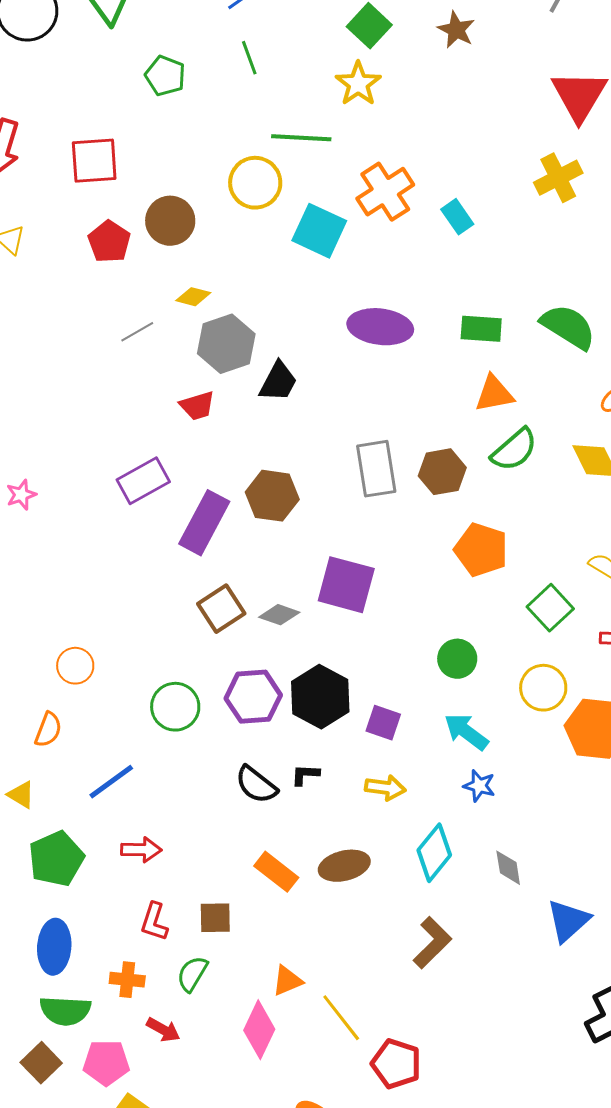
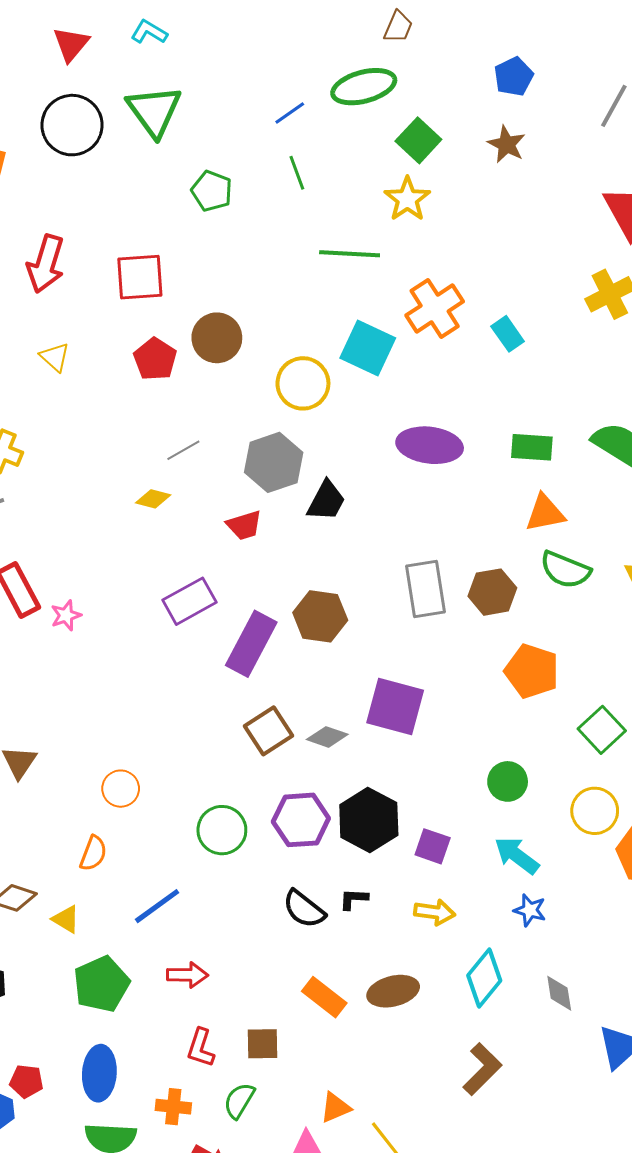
yellow circle: (255, 183) -> (303, 383), moved
yellow diamond: (193, 297) -> (153, 499), moved
green semicircle: (514, 450) -> (565, 570), turned 63

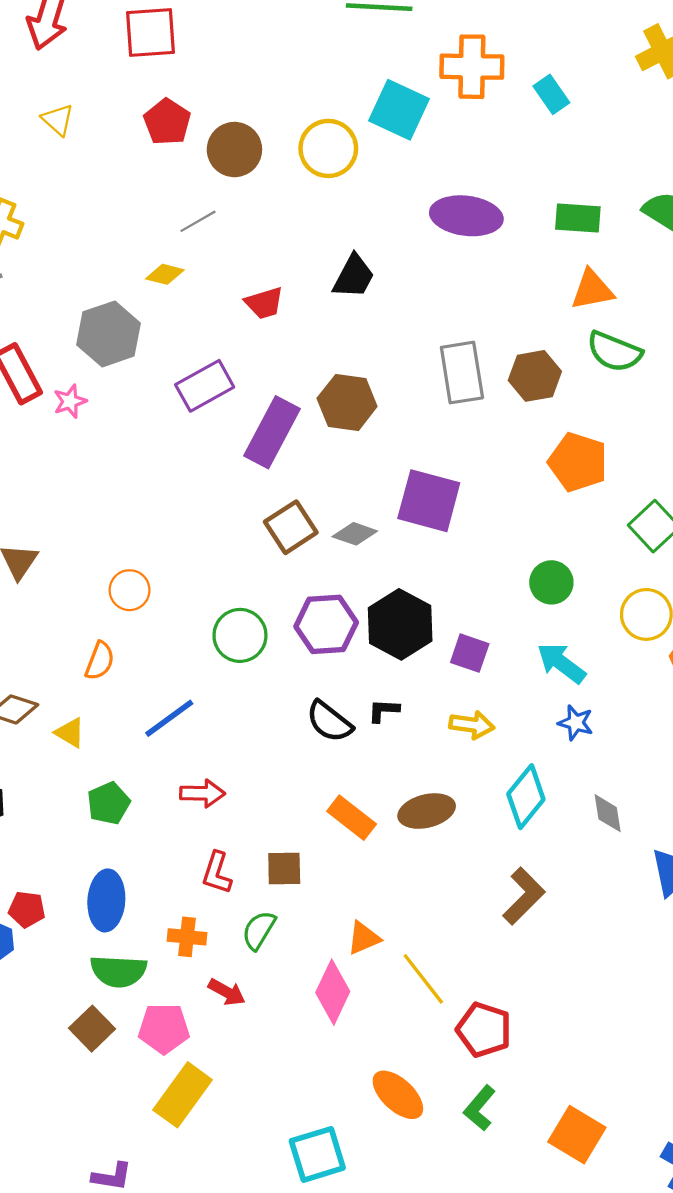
orange cross: (435, 308) -> (472, 67), turned 34
brown circle: (217, 338) -> (234, 150), moved
gray hexagon: (274, 462) -> (109, 334), moved
green pentagon: (101, 984) -> (109, 803), size x0.7

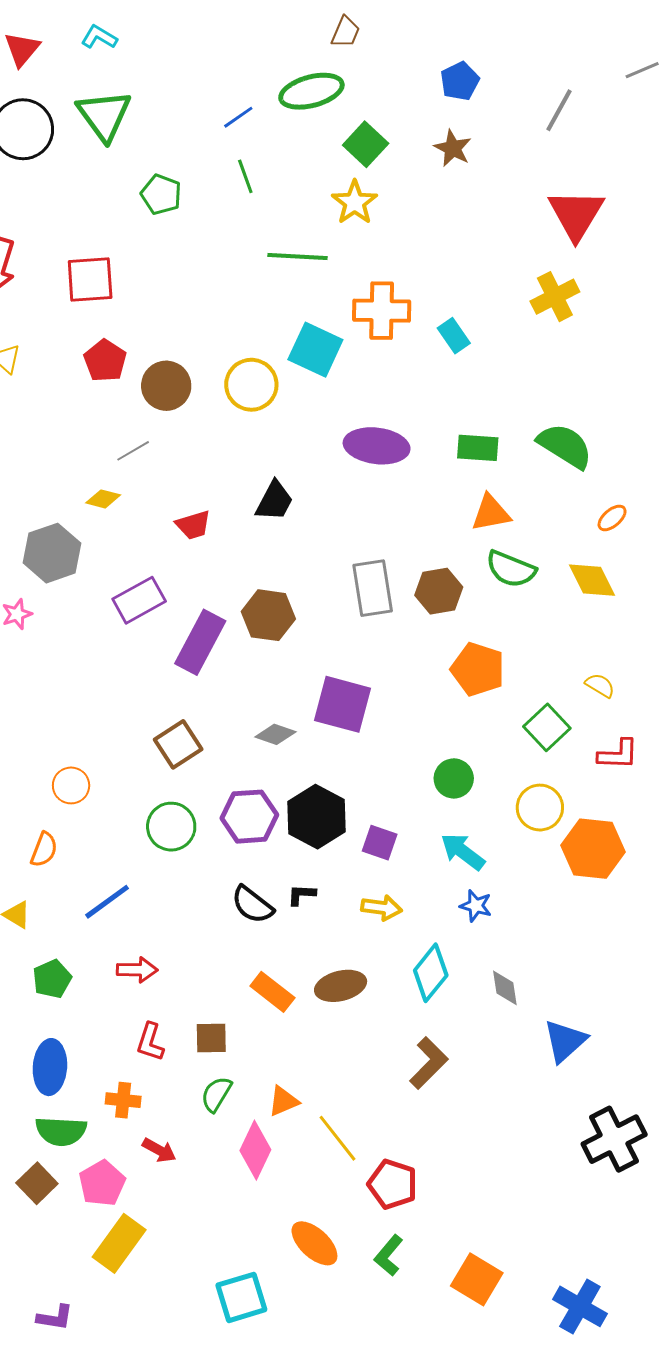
brown square: (291, 527) -> (178, 744), moved
green semicircle: (259, 930) -> (216, 1094), moved
pink pentagon: (164, 1029) -> (102, 1183), turned -30

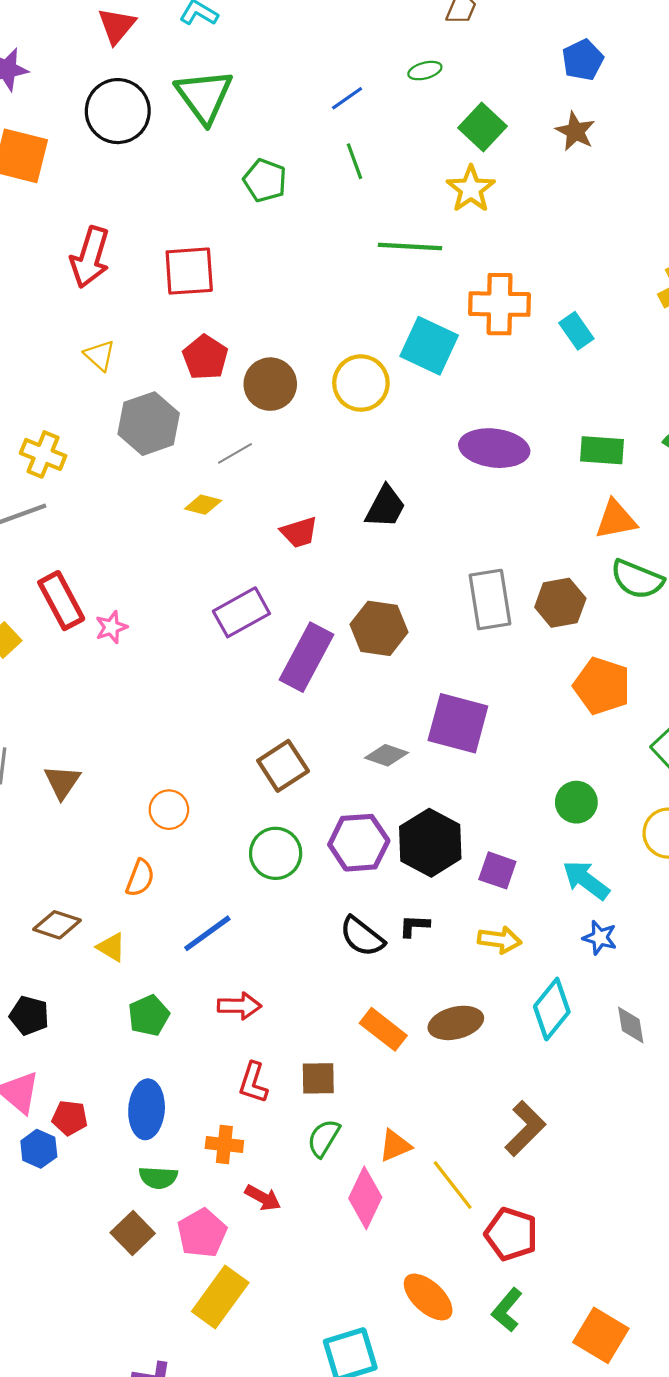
green ellipse: (311, 91) -> (425, 71), size x0.5
gray hexagon: (52, 553) -> (149, 424), moved
brown L-shape: (429, 1063) -> (525, 1129), moved
green semicircle: (61, 1131) -> (158, 1178), size x0.7

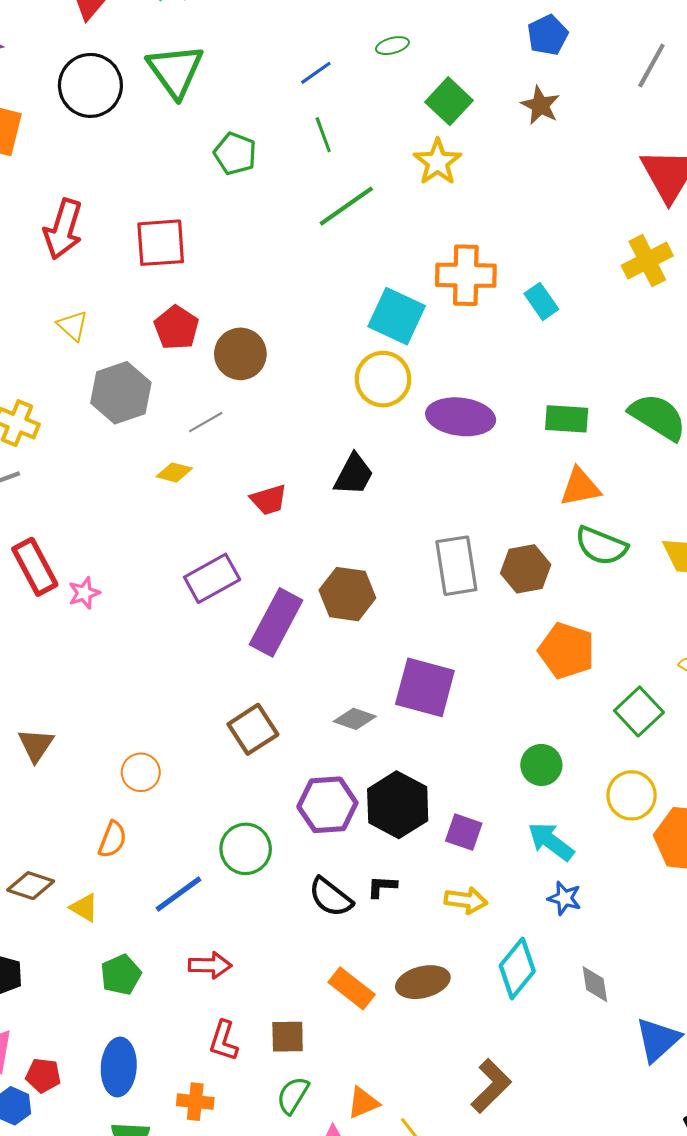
green line: (410, 247) -> (346, 206), moved, turned -38
yellow circle: (361, 383) -> (383, 379), moved
green circle: (276, 853) -> (246, 849), moved

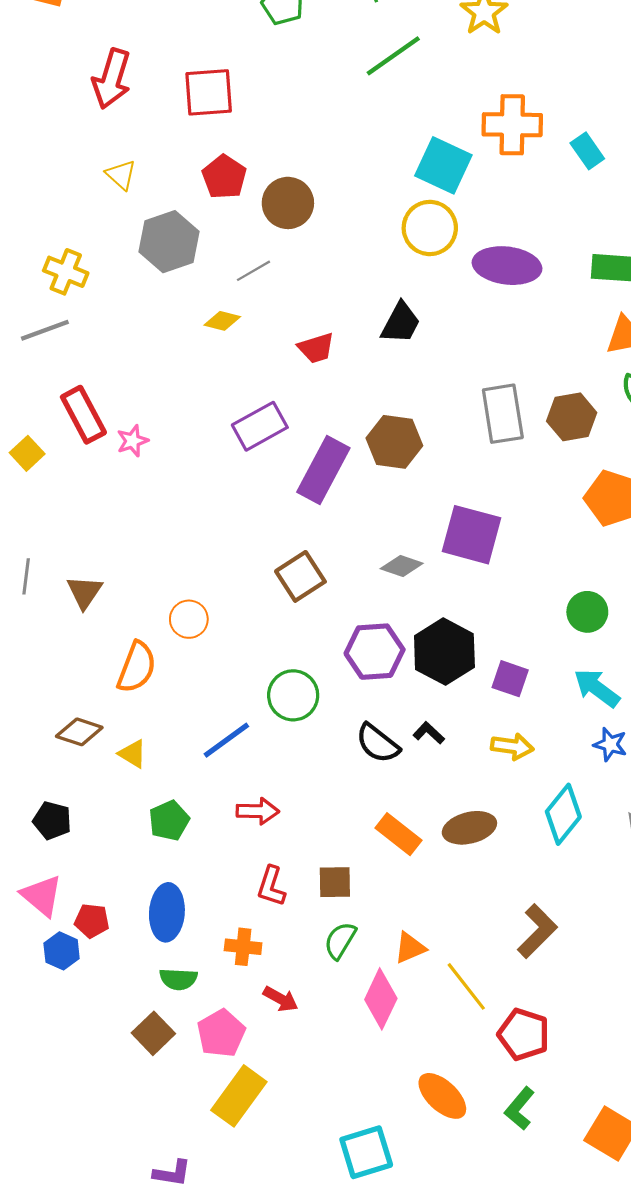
orange semicircle: (112, 839) -> (137, 667), moved, size x1.4
black L-shape: (382, 887) -> (429, 733), turned 40

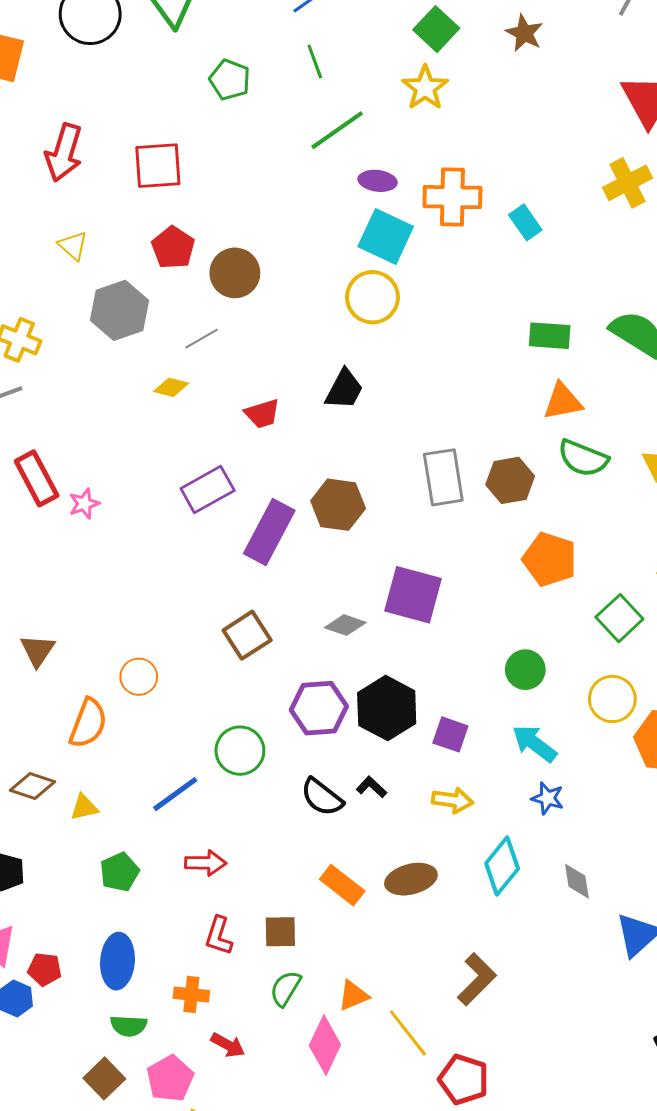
purple ellipse: (507, 266) -> (378, 181), moved, size x0.6
yellow triangle: (132, 754) -> (84, 807), turned -44

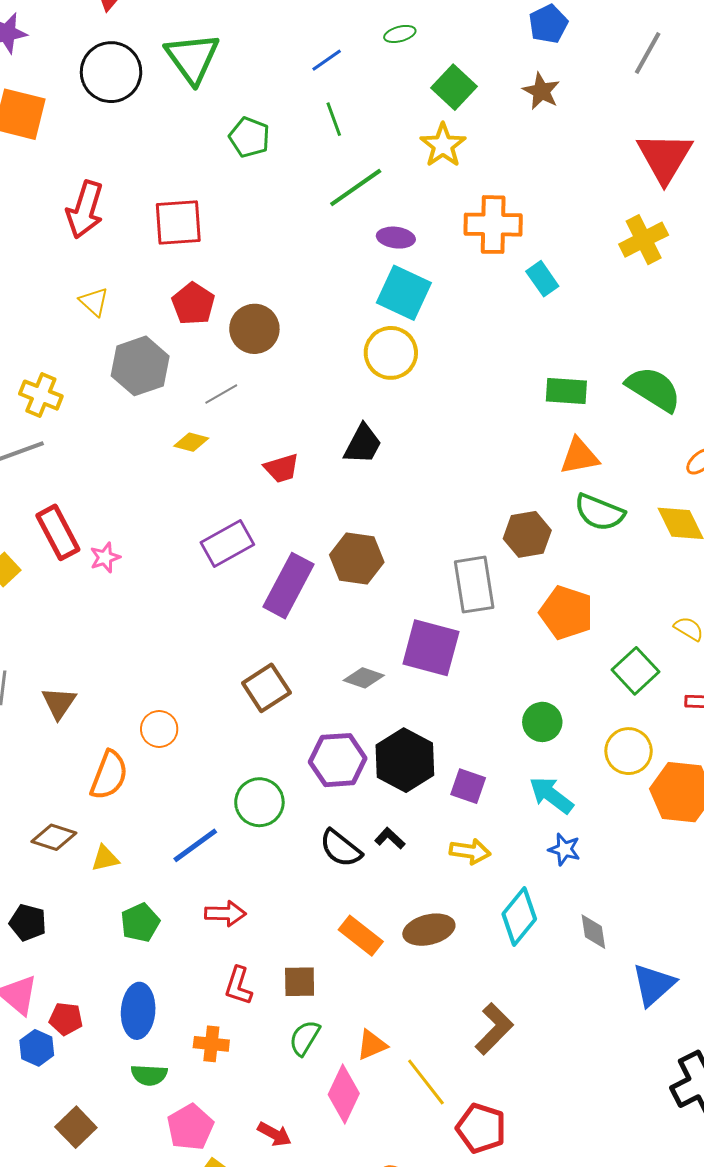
orange cross: (452, 197) -> (493, 225), moved
gray rectangle: (443, 477) -> (474, 585), moved
red arrow: (228, 1045) -> (274, 1134), moved
brown square: (104, 1078) -> (76, 1127), moved

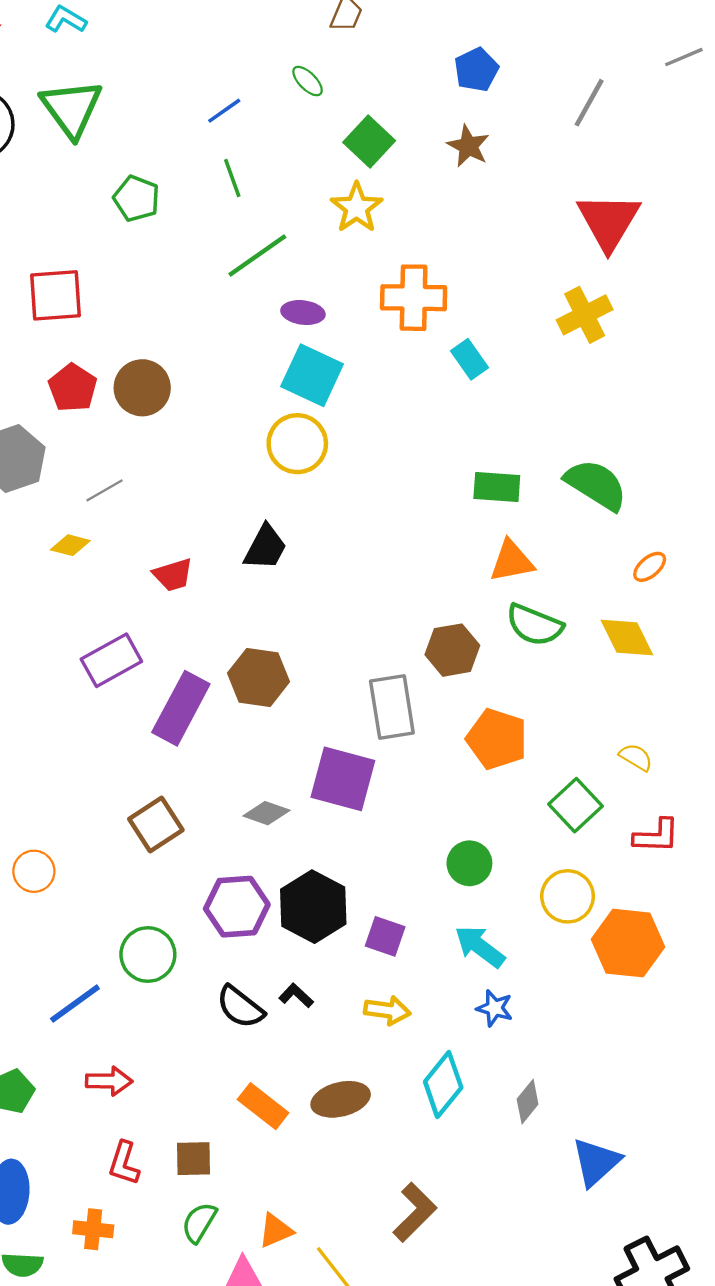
green ellipse: (400, 34) -> (308, 81), turned 60
brown circle: (254, 329) -> (142, 388), moved
gray diamond: (593, 932) -> (528, 1102), turned 48

